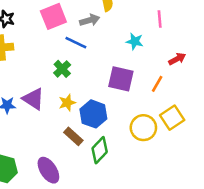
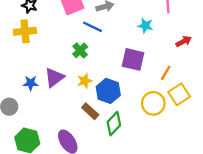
orange line: (157, 84) -> (166, 73), moved
purple triangle: (33, 99) -> (54, 77), turned 50

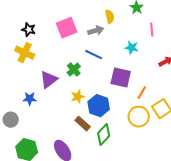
blue line: (92, 27) -> (94, 55), moved
yellow cross: (25, 31) -> (25, 53), turned 30
orange line: (166, 73) -> (142, 93), moved
purple triangle: (54, 77) -> (49, 80), moved

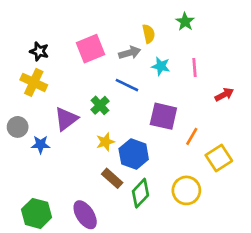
pink line: (152, 30) -> (195, 68), moved
cyan star: (132, 48) -> (161, 66), moved
yellow circle: (139, 117) -> (186, 190), moved
gray circle: (11, 120) -> (18, 127), moved

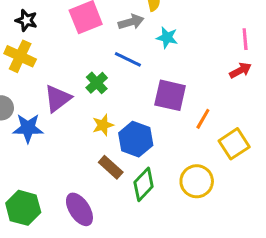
pink line: (195, 68) -> (245, 39), moved
blue star: (41, 145) -> (28, 128), size x1.4

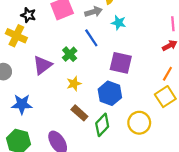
black star: (26, 20) -> (28, 15), moved
blue line: (128, 59) -> (91, 38), turned 30
orange line: (203, 119) -> (167, 74), moved
blue star: (28, 128) -> (22, 104), moved
blue hexagon: (136, 139) -> (110, 93), moved

